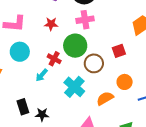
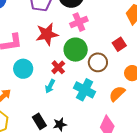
red star: (51, 24) -> (47, 34), size x1.6
red cross: (54, 59) -> (58, 67), turned 32

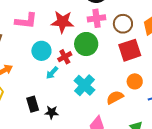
red square: (119, 44) -> (130, 50), size x1.6
brown circle: (98, 62) -> (123, 24), moved
cyan circle: (23, 69) -> (41, 51), moved

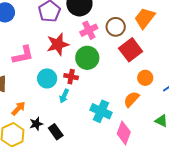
red cross: (65, 57) -> (71, 77), turned -32
cyan cross: (84, 85) -> (101, 111), moved
black star: (52, 112) -> (36, 124), moved

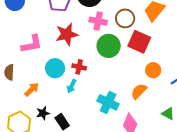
pink cross: (89, 30) -> (98, 21), turned 36
red square: (131, 50) -> (139, 42), turned -30
green circle: (87, 58) -> (109, 46), moved
orange arrow: (18, 108) -> (32, 89), moved

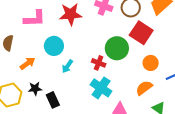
green circle: (109, 46) -> (117, 48), moved
red cross: (79, 67) -> (99, 63), moved
orange semicircle: (139, 91) -> (144, 88), moved

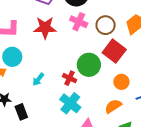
cyan circle: (54, 46) -> (12, 57), moved

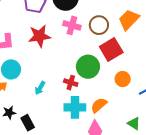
red square: (114, 51) -> (111, 50), turned 30
cyan cross: (70, 103) -> (75, 107), turned -30
orange semicircle: (113, 106) -> (99, 105), moved

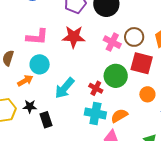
pink cross: (72, 25) -> (112, 42), moved
red square: (111, 50) -> (142, 63), turned 35
cyan arrow: (40, 88) -> (65, 88), size x1.6

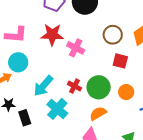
pink cross: (112, 42) -> (76, 48), moved
red square: (142, 63) -> (120, 61), size x0.7
green circle: (116, 76) -> (99, 87), moved
cyan cross: (95, 113) -> (57, 109), moved, turned 30

